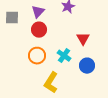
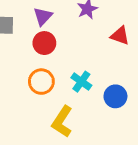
red triangle: (83, 39) -> (120, 36), moved, turned -40

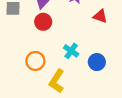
orange circle: (41, 82) -> (35, 61), moved

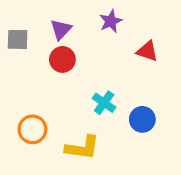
orange circle: (35, 61) -> (32, 129), moved
yellow L-shape: (57, 81) -> (82, 148), turned -115

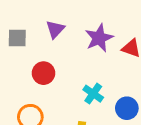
purple star: (111, 21) -> (99, 38), moved, size x1.4
red circle: (62, 59) -> (43, 73), moved

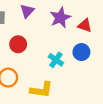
blue circle: (127, 108) -> (81, 52), moved

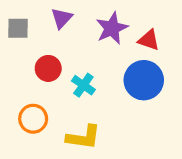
blue circle: (81, 52) -> (144, 80), size x1.5
cyan cross: (56, 60) -> (83, 85), moved

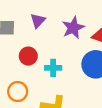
cyan cross: (83, 85) -> (53, 68), turned -35

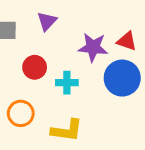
purple star: (73, 28) -> (93, 47), moved, turned 30

